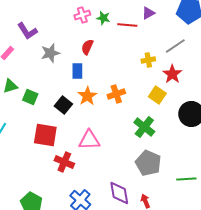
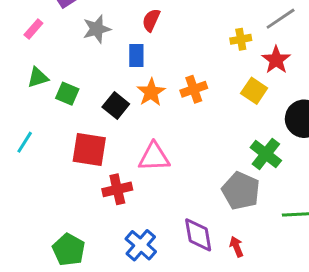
green cross: (144, 127) -> (266, 154), moved
red cross: (64, 162) -> (117, 189), turned -36

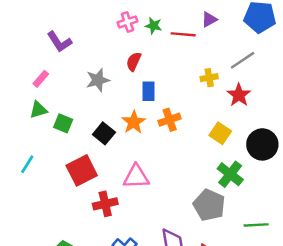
pink rectangle: (33, 29) -> (41, 79), moved
gray star: (97, 29) -> (98, 80), moved
blue rectangle: (136, 55) -> (149, 91), moved
yellow square: (254, 91) -> (220, 133), moved
red square: (89, 150) -> (82, 170), turned -36

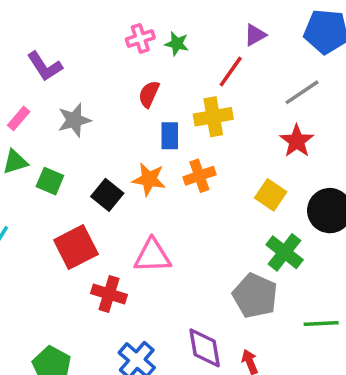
red line: (183, 34) -> (231, 72), moved, turned -60
yellow cross: (209, 78) -> (213, 117), moved, size x1.5
gray star: (98, 80) -> (74, 120), moved
orange star: (134, 122) -> (149, 179), turned -30
red cross: (105, 204) -> (109, 294), turned 30

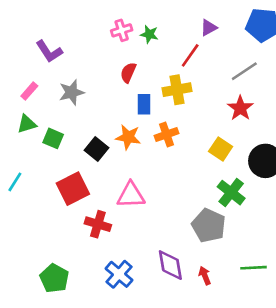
green line: (321, 324) -> (254, 268), moved

